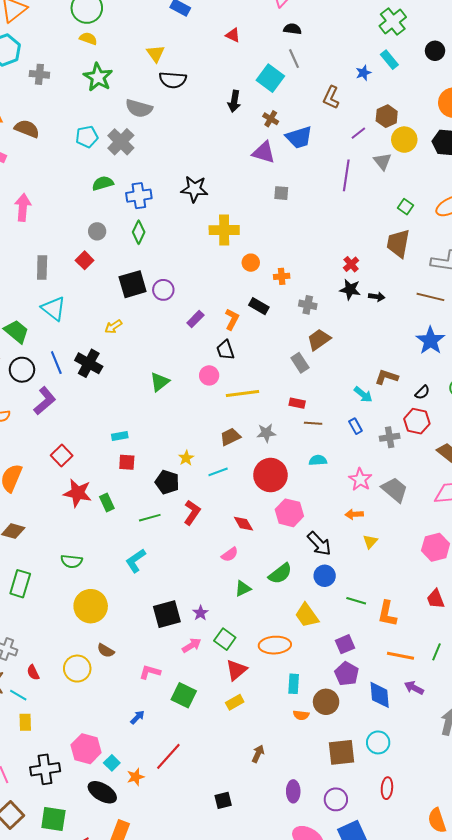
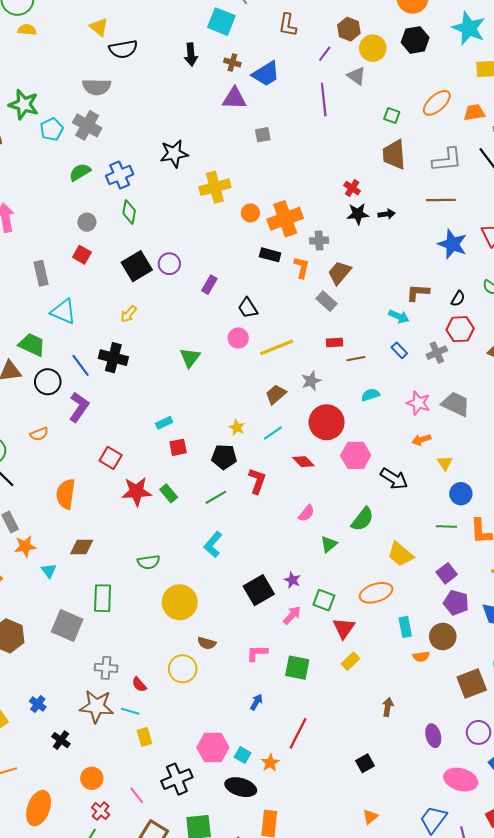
green star: (98, 77) -> (24, 105), moved
orange cross: (282, 276) -> (285, 219), size x2.0
orange L-shape: (232, 319) -> (302, 267), moved
red diamond: (243, 524) -> (303, 462), moved
blue circle: (325, 576) -> (461, 494), moved

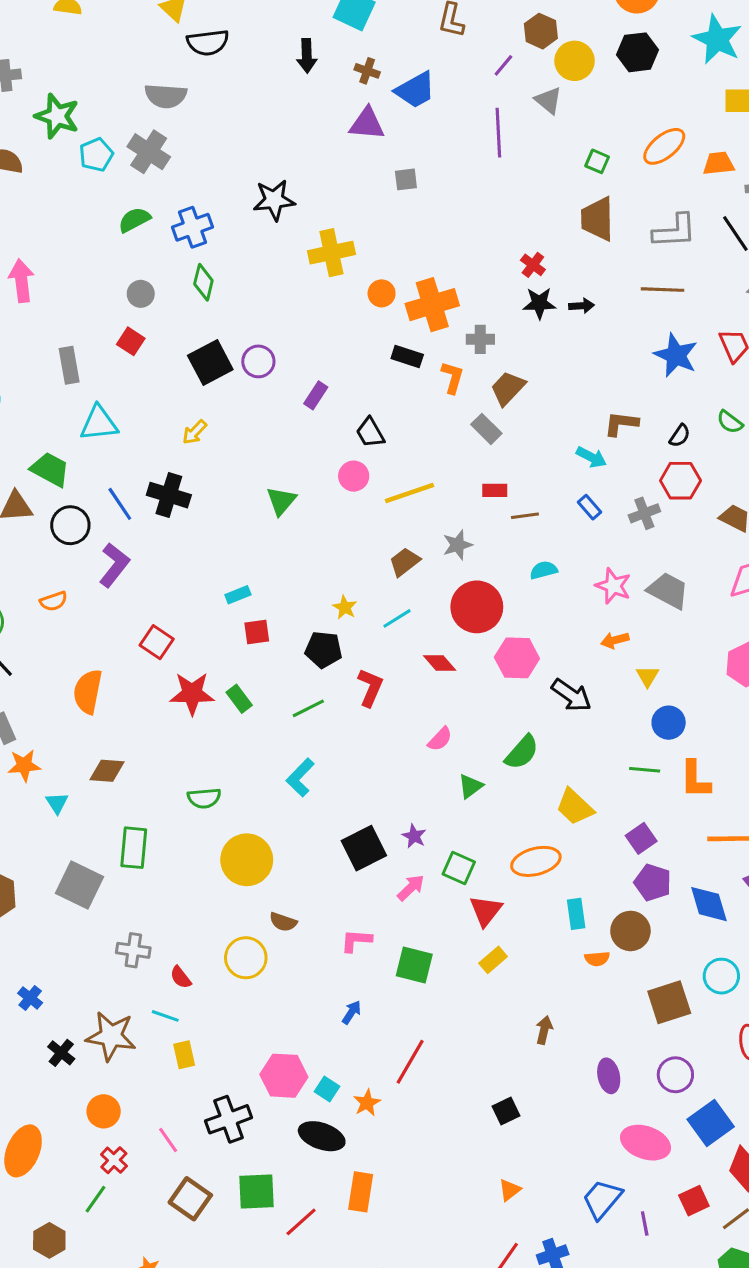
cyan triangle: (63, 312) -> (99, 423), turned -32
brown star: (97, 706) -> (111, 1036), moved

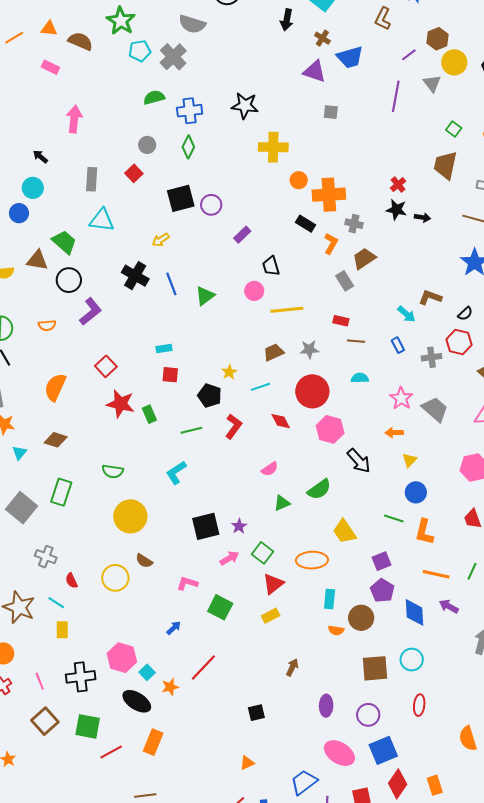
blue line: (120, 504) -> (171, 284), moved

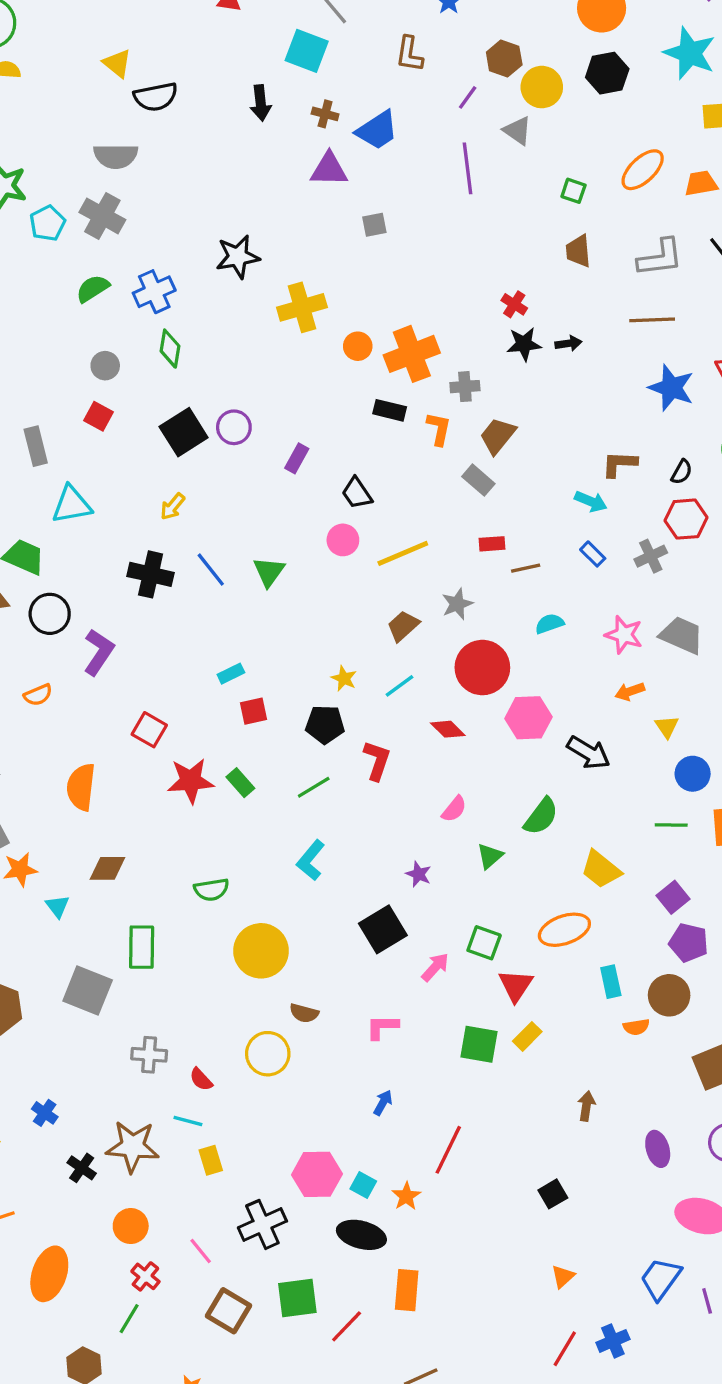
brown trapezoid: (445, 165) -> (578, 251), size x0.7
purple star: (239, 526) -> (419, 874), moved
green square: (220, 607) -> (479, 1044), moved

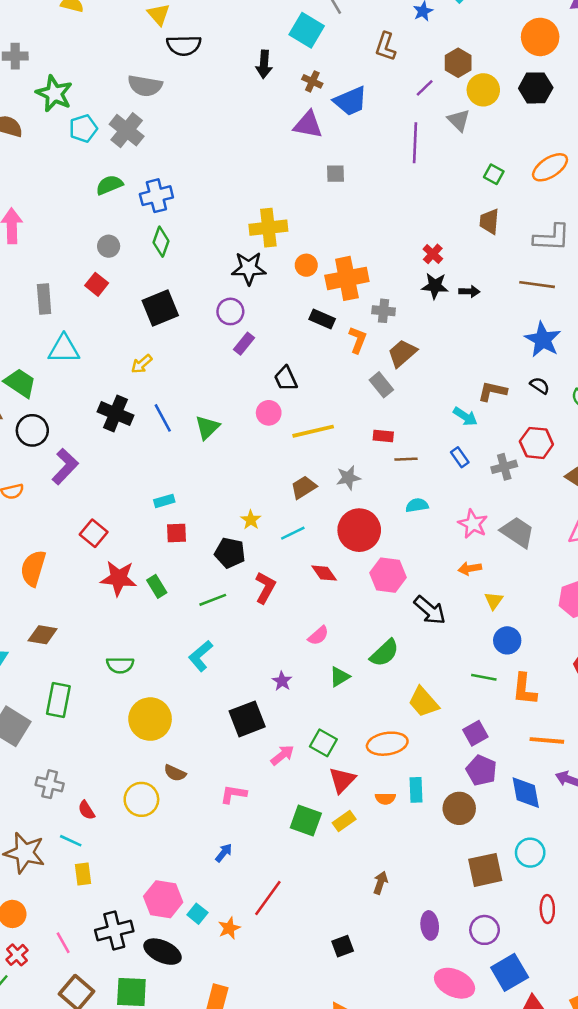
black star: (238, 257) -> (249, 268), moved
purple circle: (234, 427) -> (230, 311), moved
black semicircle: (682, 472) -> (540, 385), moved, turned -96
orange semicircle: (636, 1027) -> (385, 799), moved
black ellipse: (361, 1235) -> (163, 952), moved

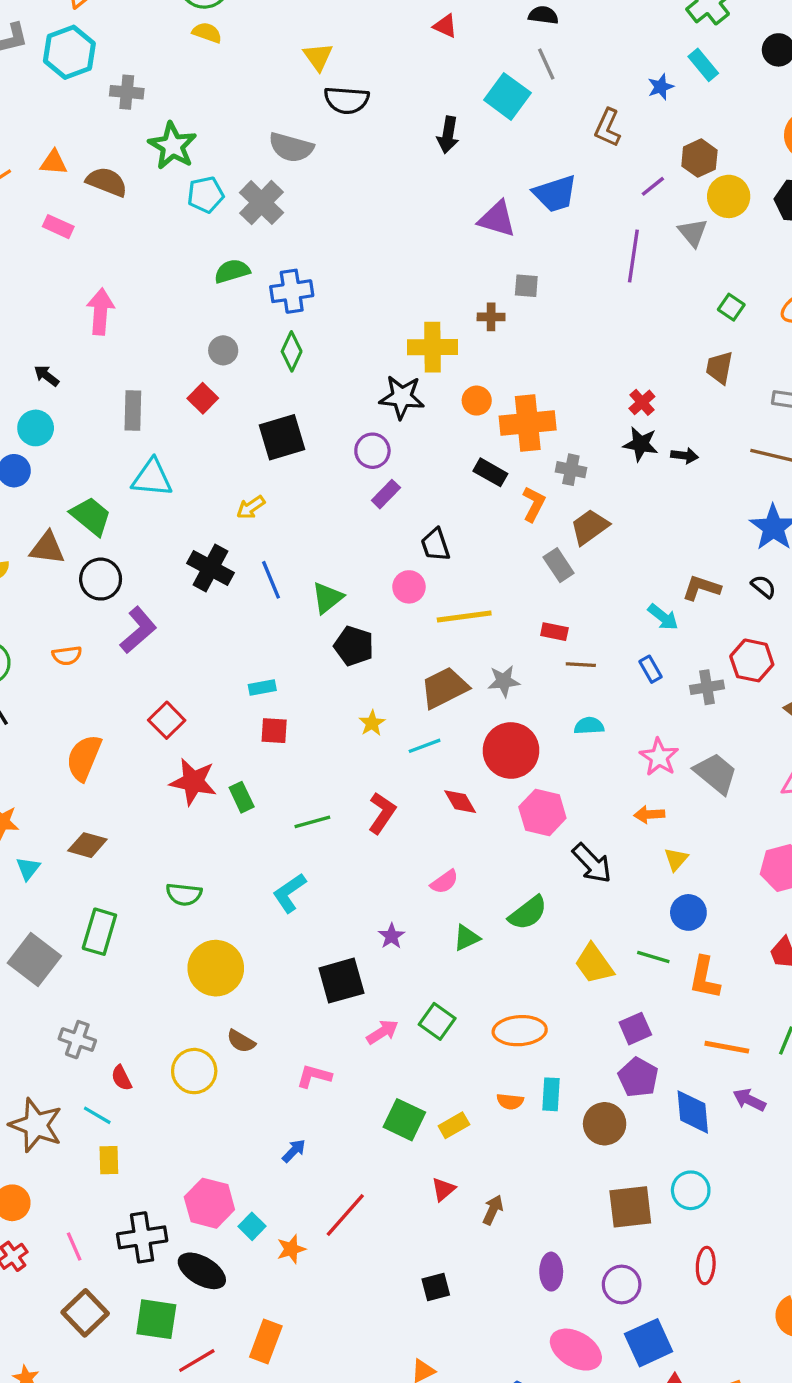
brown cross: (312, 81) -> (491, 317), moved, turned -30
brown trapezoid: (304, 487) -> (444, 688), size x1.4
black pentagon: (230, 553) -> (354, 646), moved
yellow trapezoid: (423, 702) -> (594, 964), moved
red triangle: (342, 780) -> (443, 1189), moved, size x0.7

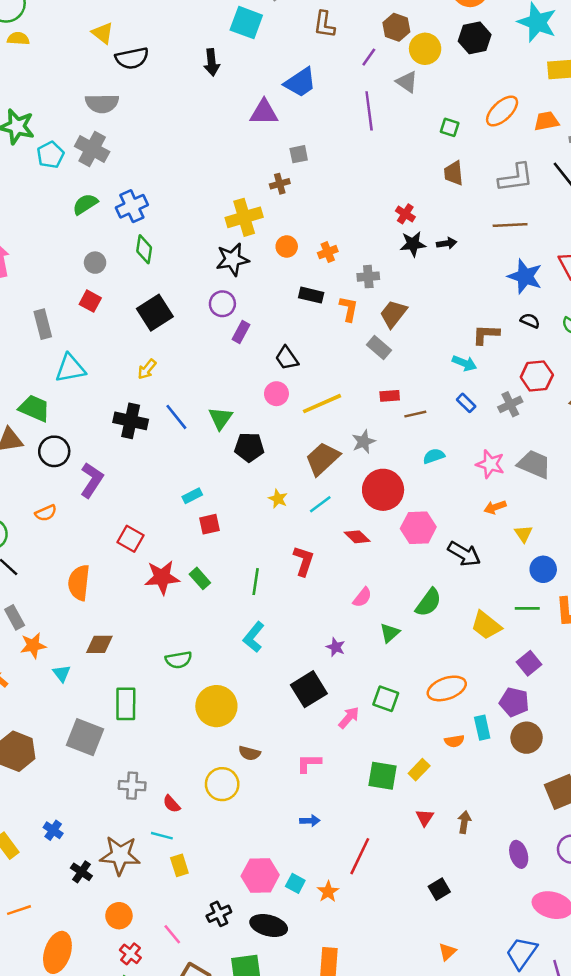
orange cross: (528, 423) -> (328, 252), size x0.5
green line: (312, 822) -> (256, 582), turned -50
purple pentagon: (638, 1077) -> (514, 702), moved
blue arrow: (294, 1151) -> (310, 821), turned 60
black cross: (142, 1237) -> (219, 914), size x0.7

